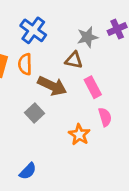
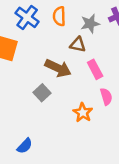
blue cross: (33, 30) -> (27, 17), moved
orange semicircle: (25, 64) -> (59, 16), moved
blue semicircle: (28, 171) -> (25, 146), moved

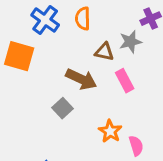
gray star: (90, 24) -> (130, 42), moved
pink semicircle: (106, 97) -> (136, 146), moved

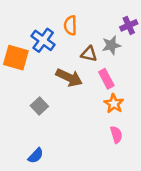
blue cross: (45, 20) -> (43, 40), moved
gray square: (62, 108) -> (39, 106), moved
orange star: (110, 131) -> (114, 104), moved

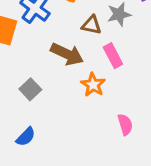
orange star: (114, 104) -> (93, 85), moved
blue semicircle: (36, 156) -> (26, 137), moved

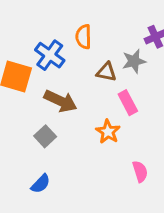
brown arrow: (67, 54) -> (60, 101), moved

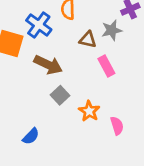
orange star: (108, 132) -> (89, 111), moved
gray square: (45, 136) -> (60, 95), moved

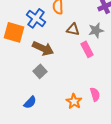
gray star: (112, 30) -> (96, 30), moved
gray square: (60, 95) -> (40, 71), moved
orange star: (89, 111) -> (74, 101), moved

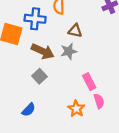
blue cross: (36, 18) -> (35, 19), turned -30
gray star: (96, 30) -> (69, 51), moved
pink rectangle: (87, 49) -> (89, 82), moved

